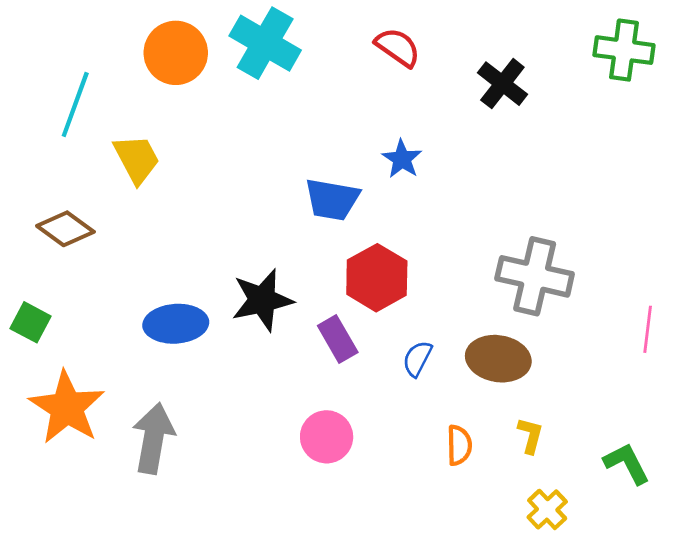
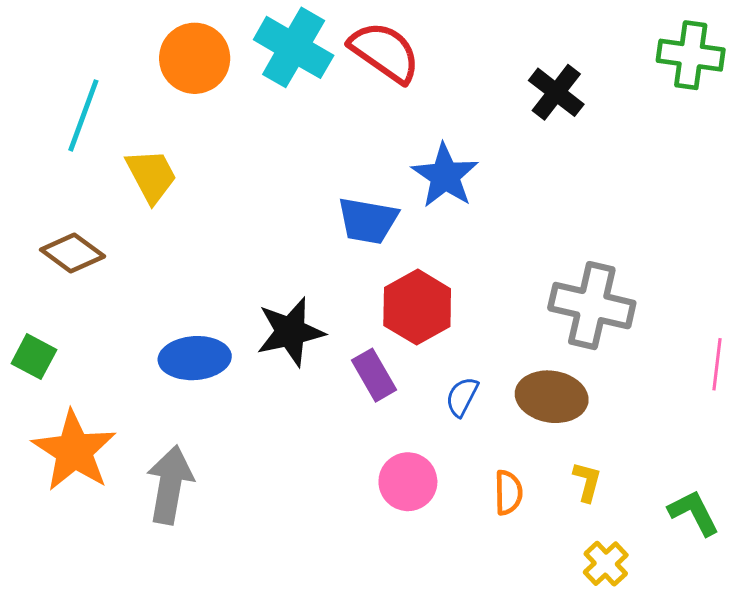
red semicircle: (398, 47) -> (385, 52), moved, size x1.4
blue star: (402, 159) -> (445, 176), size x1.5
pink circle: (327, 437) -> (408, 482), moved

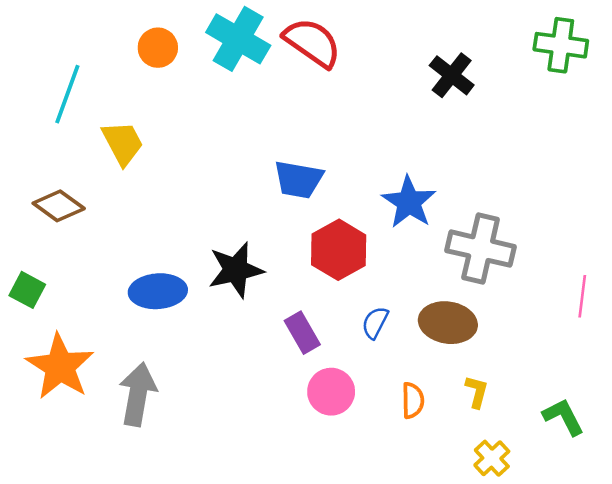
orange circle: (195, 58) -> (158, 48), size x0.7
blue star: (445, 176) -> (409, 202), moved
purple rectangle: (374, 375) -> (302, 333), moved

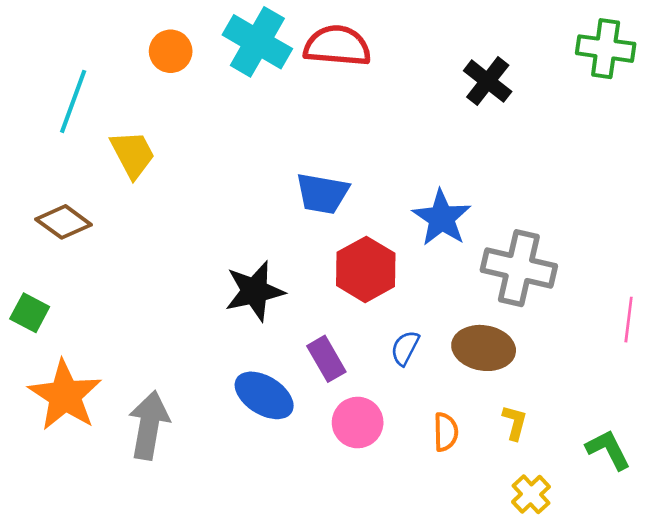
red semicircle: (312, 43) -> (337, 46), turned -30
blue ellipse: (158, 291) -> (264, 395), moved, turned 36

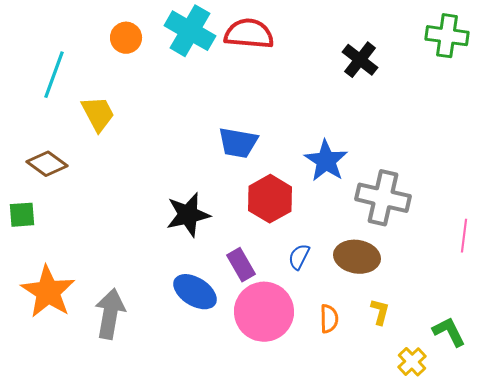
green square: (30, 313) -> (22, 215), moved, turned -32
pink circle: (358, 423) -> (264, 312), size x1.6
yellow cross: (531, 494) -> (412, 362), moved

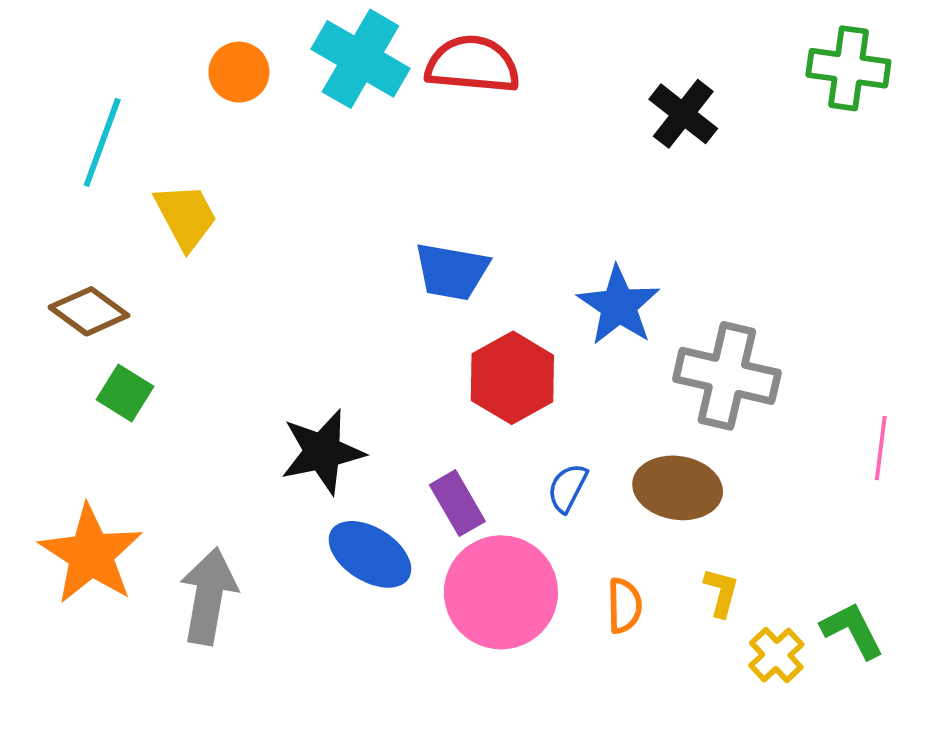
green square: (22, 215) -> (125, 393), moved, turned 36
black star: (188, 215) -> (322, 452), moved
yellow cross: (412, 362) -> (776, 655), moved

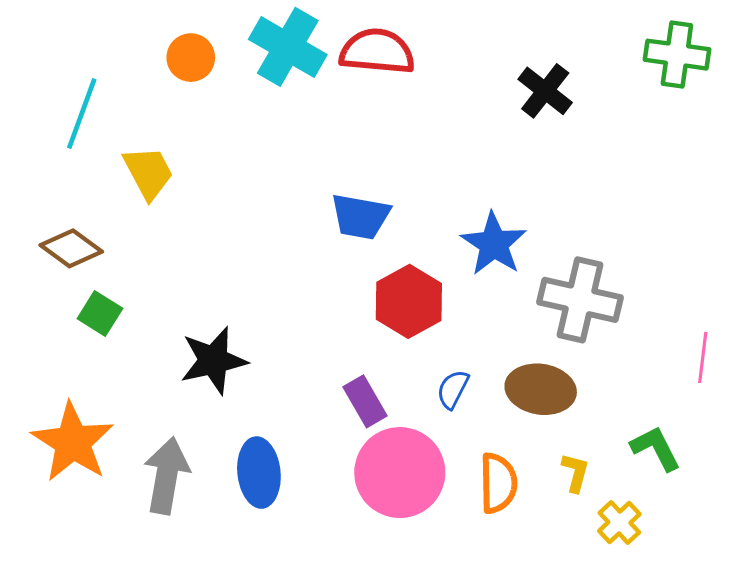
black star: (322, 452) -> (214, 360), moved
blue ellipse: (370, 554) -> (259, 473), moved, turned 52
orange semicircle: (624, 606) -> (498, 483), size x1.4
green L-shape: (852, 630) -> (656, 448), moved

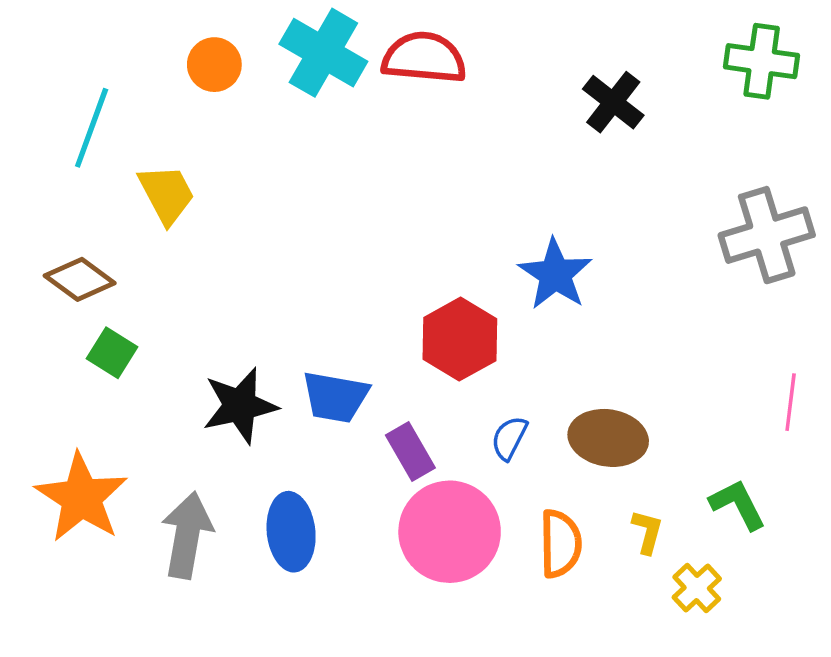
blue trapezoid: (360, 217) -> (335, 397), moved
gray cross: (580, 300) -> (767, 235), moved, turned -30

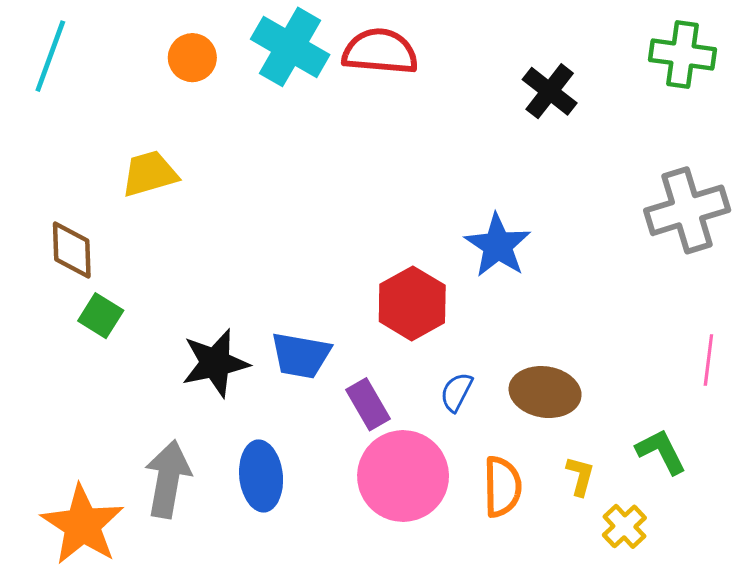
cyan line: (92, 128) -> (50, 56), moved
yellow trapezoid: (167, 194) -> (150, 174), turned -78
brown diamond: (80, 279) -> (72, 250), turned 52
orange star: (81, 498) -> (82, 525), moved

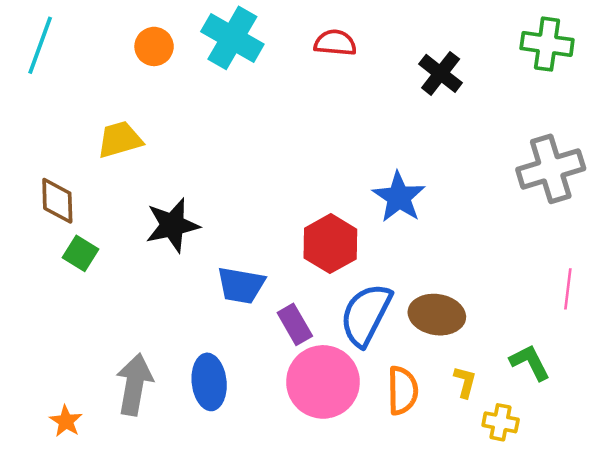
red semicircle: (380, 52) -> (335, 43), moved, size x0.7
black star: (215, 363) -> (172, 225), moved
blue semicircle: (456, 392) -> (366, 315), size x2.0
orange star: (82, 525) -> (66, 421), size x0.5
yellow cross: (624, 526) -> (501, 422), turned -36

